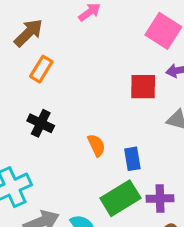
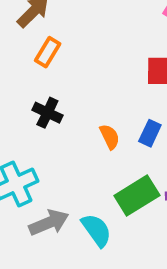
blue rectangle: (132, 159) -> (150, 133), moved, turned 35

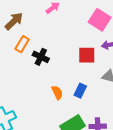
black cross: (47, 113) -> (41, 57), moved

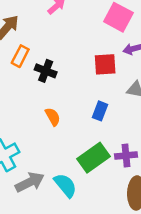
orange semicircle: (57, 93) -> (53, 117), moved

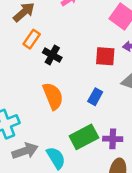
orange semicircle: (53, 117) -> (53, 96), size x1.6

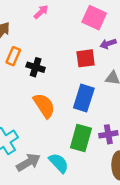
blue rectangle: (95, 97) -> (84, 98), size x1.6
green rectangle: (84, 137) -> (81, 138), turned -35

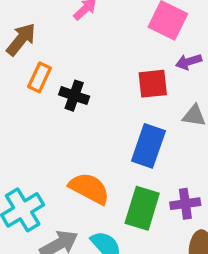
orange semicircle: (44, 106) -> (89, 188), moved, turned -30

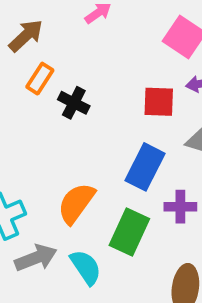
orange semicircle: (89, 188) -> (76, 203), turned -90
purple cross: (185, 204) -> (180, 207), moved

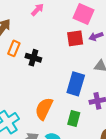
red square: (159, 102) -> (75, 38), moved
green rectangle: (129, 232) -> (74, 118), size x0.7

